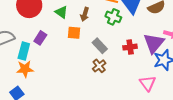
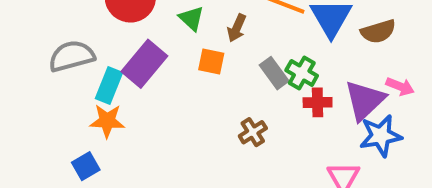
green cross: (113, 17) -> (302, 73), moved
purple rectangle: (40, 38) -> (144, 64), size x1.6
gray rectangle: (100, 46) -> (274, 73), moved

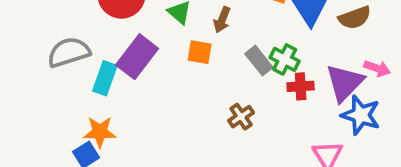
orange star: (107, 121) -> (100, 132), moved
blue star: (381, 136) -> (361, 115), turned 30

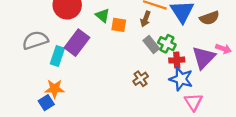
brown arrow: (222, 20) -> (145, 19), moved
orange square: (200, 52) -> (119, 25), moved
blue star: (361, 115) -> (181, 79), moved

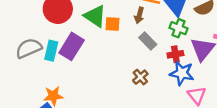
green triangle: (103, 15) -> (95, 16), size x1.5
green cross: (167, 44) -> (179, 28), moved
cyan rectangle: (57, 56) -> (51, 51), moved

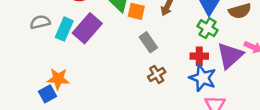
gray rectangle: (148, 41) -> (148, 42), moved
gray semicircle: (29, 48) -> (40, 22), size x0.7

